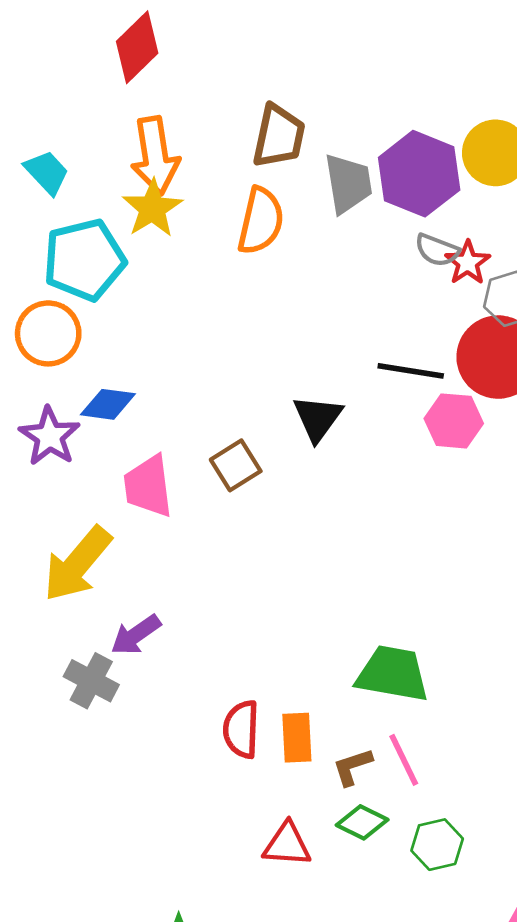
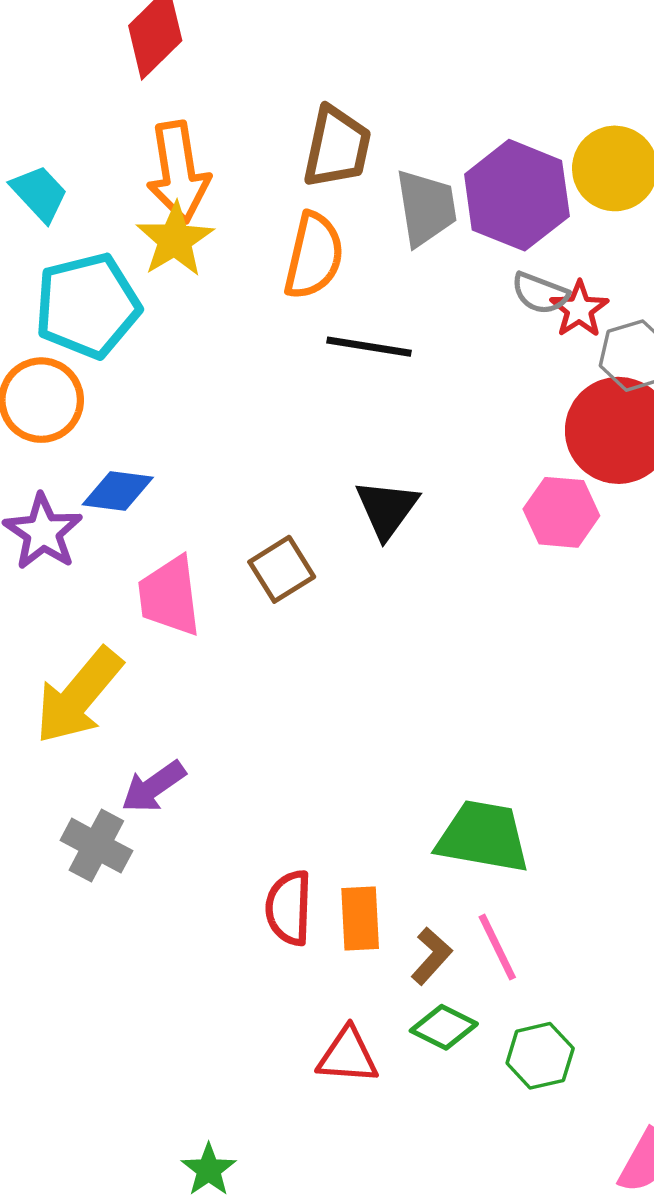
black line: (411, 371) -> (369, 347), moved
brown L-shape: (352, 767) -> (431, 956), turned 150

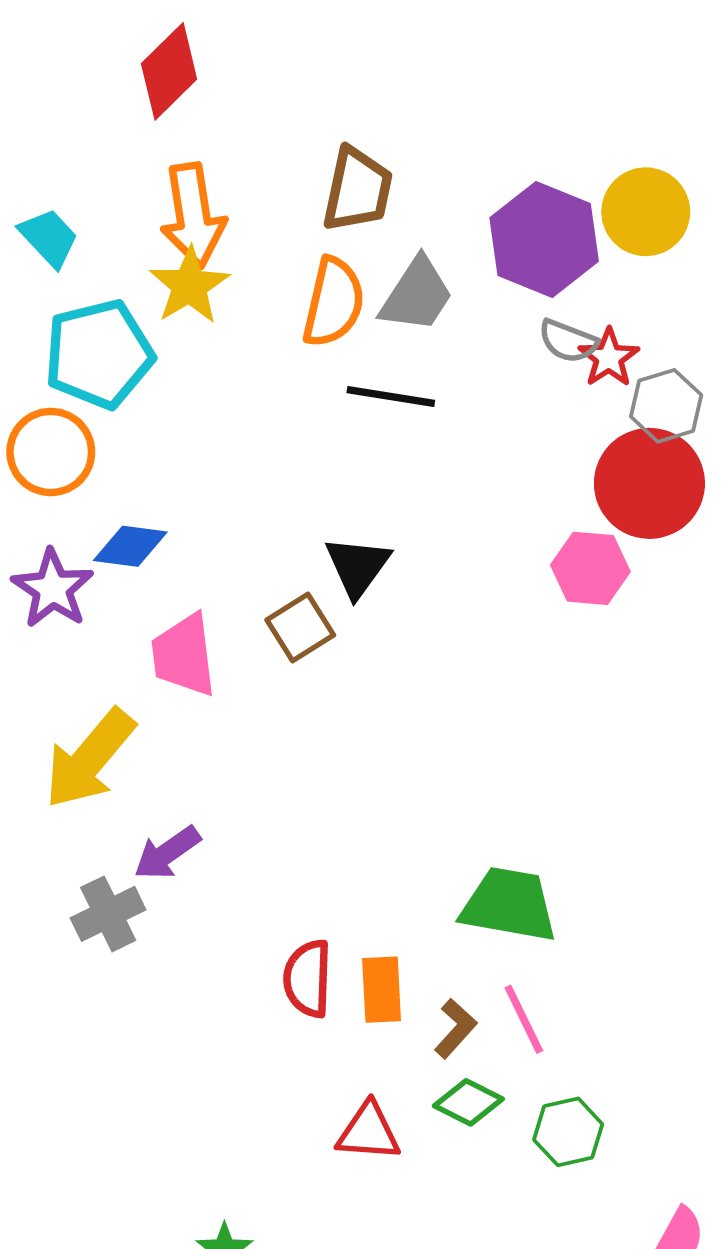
gray trapezoid: (426, 208) -> (417, 295), moved, turned 42
black triangle: (387, 509) -> (358, 567), moved
gray cross: (96, 846) -> (108, 914), turned 36

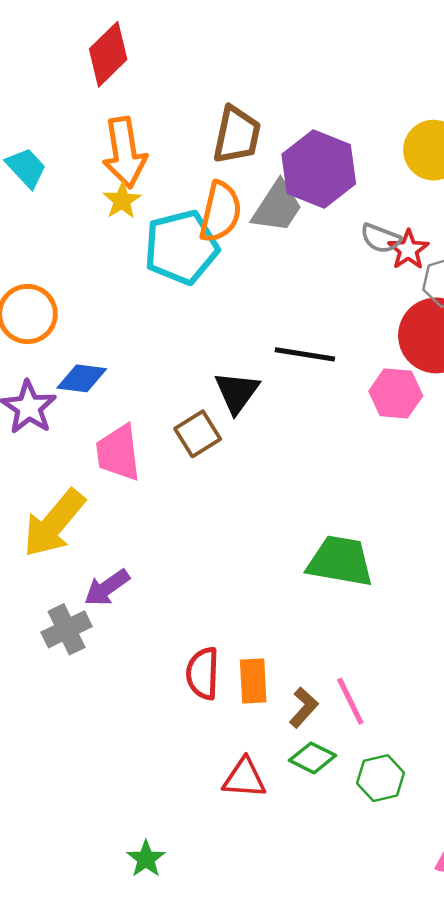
purple hexagon: (544, 239) -> (319, 169), moved
yellow star: (189, 286) -> (122, 201), size x0.7
cyan pentagon: (99, 354) -> (181, 247), moved
black line: (391, 397) -> (305, 354), moved
green trapezoid: (509, 905) -> (340, 561), moved

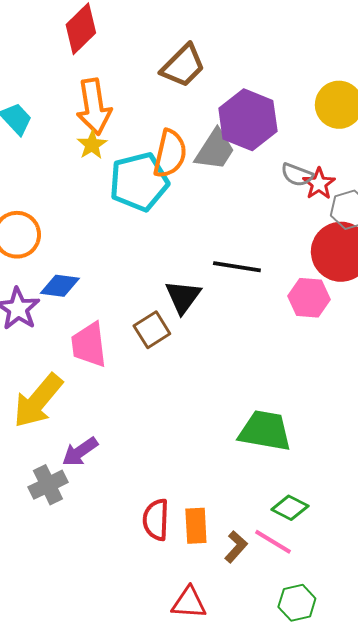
brown trapezoid: (237, 135) -> (183, 66), moved, turned 33
pink line: (350, 701) -> (273, 542), turned -33
green diamond: (312, 758) -> (290, 508), moved

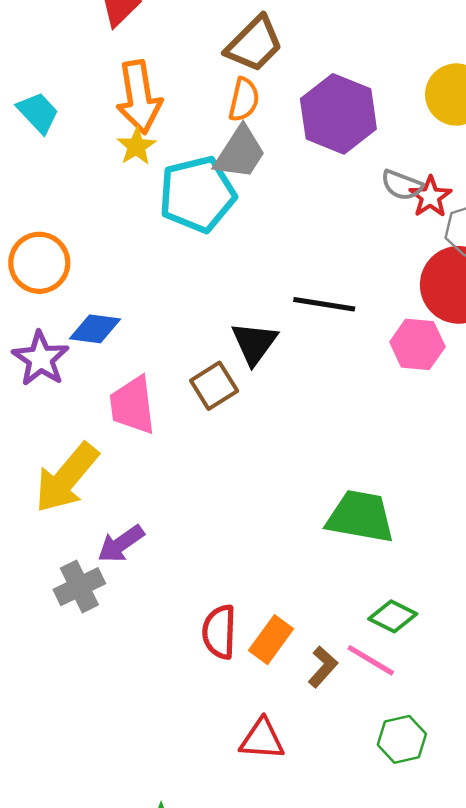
gray trapezoid: (215, 150) -> (240, 153), moved
orange semicircle: (170, 154) -> (244, 100), moved, size x0.7
orange rectangle: (196, 526) -> (271, 640), turned 39

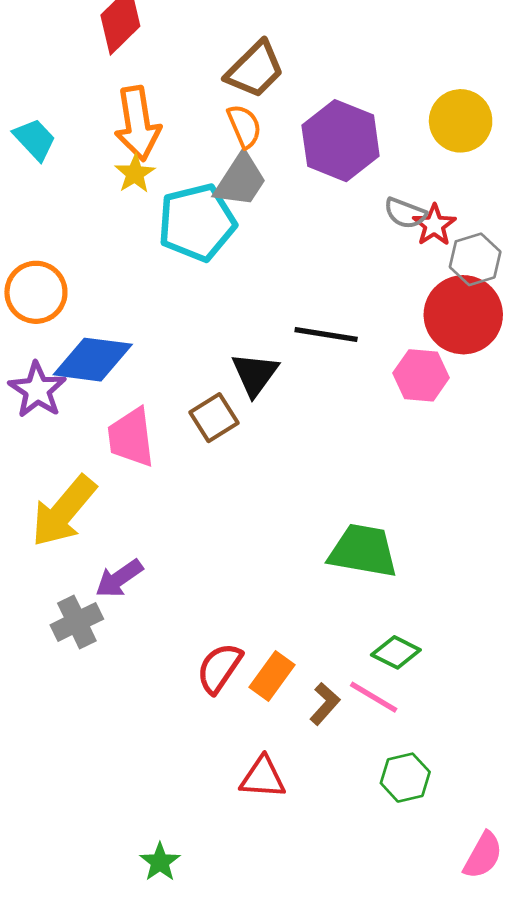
orange semicircle: (244, 100) -> (244, 126), turned -36
blue diamond: (95, 329) -> (93, 360), size x1.5
red semicircle: (219, 632) -> (219, 668), turned 32

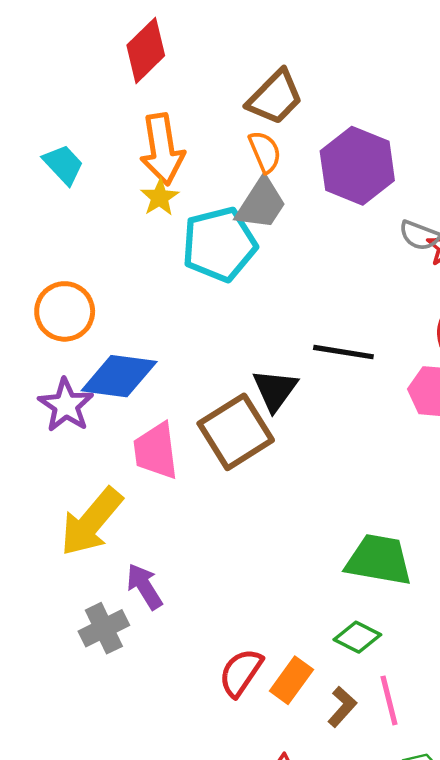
brown square: (214, 418) -> (236, 432), size x1.6
purple arrow: (119, 578) -> (144, 586), turned 93
green diamond: (396, 652) -> (357, 637), moved
pink line: (374, 697) -> (389, 700), turned 45

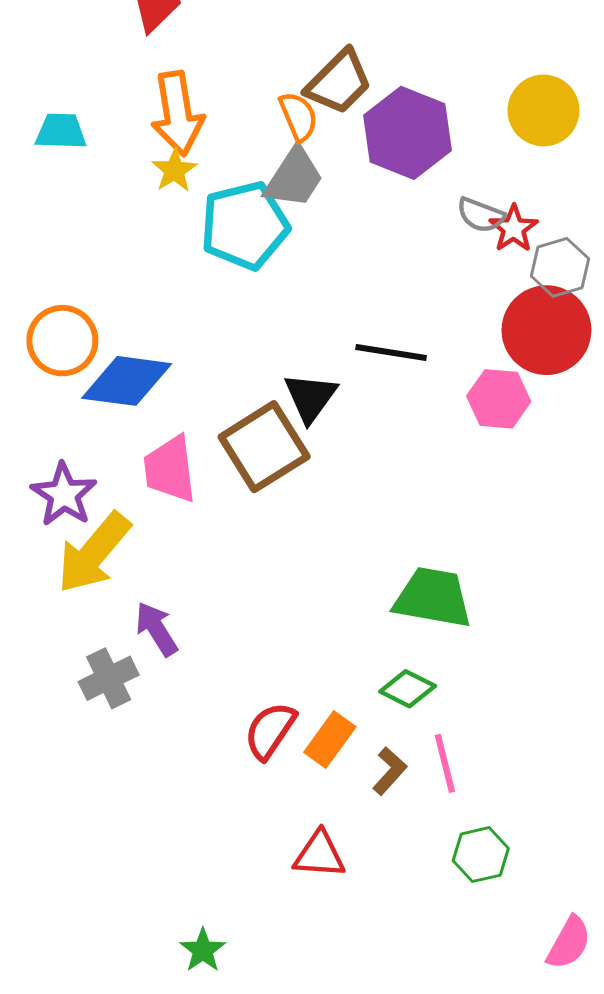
brown trapezoid: (275, 97) -> (339, 82), moved
cyan trapezoid: (63, 164) -> (61, 131), turned -45
orange circle: (65, 311) -> (62, 341), moved
purple star: (66, 405) -> (64, 494), moved

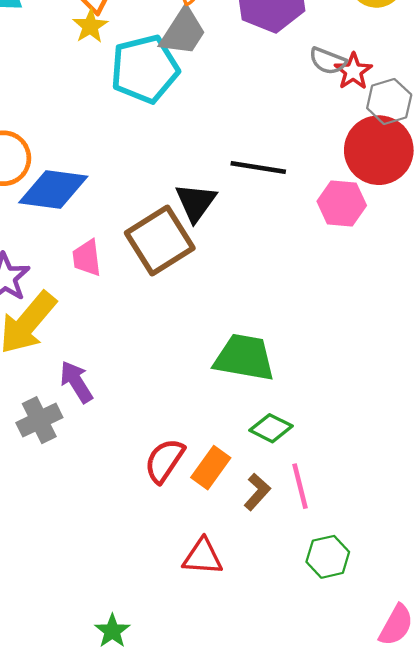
pink trapezoid: (170, 469) -> (87, 258), size x0.7
green trapezoid: (433, 598) -> (244, 358), moved

